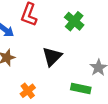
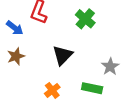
orange cross: (28, 91) -> (52, 90), moved

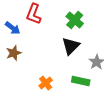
black triangle: (62, 55) -> (71, 46), moved

